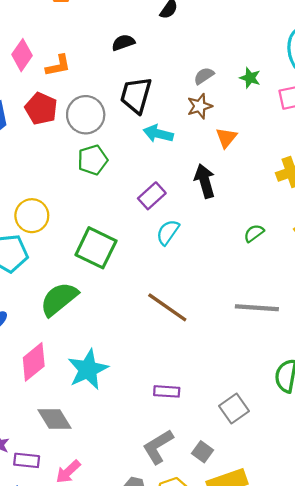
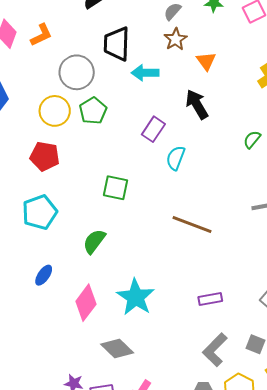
red pentagon: (41, 109) -> (45, 156), moved
yellow circle: (32, 216) -> (55, 111), moved
green square: (96, 248) -> (116, 188), size x0.7
green semicircle: (59, 299) -> (94, 241), size x0.7

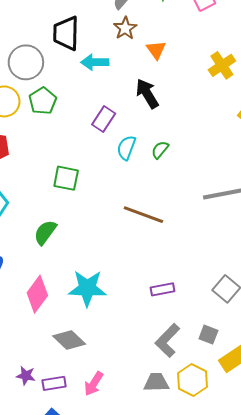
green semicircle: (252, 139) -> (160, 150), moved
cyan star: (136, 297) -> (87, 288), turned -30

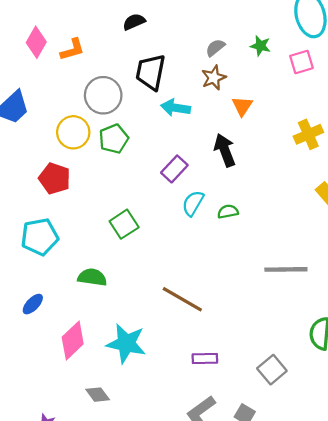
green semicircle: (160, 150) -> (228, 212), turned 30
green square: (66, 178) -> (124, 224), turned 36
brown line: (143, 215) -> (182, 299), moved
green semicircle: (45, 232) -> (92, 277), turned 52
gray diamond: (69, 340) -> (98, 395), size x0.7

